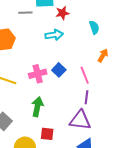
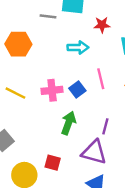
red star: (62, 13) -> (102, 25), moved
pink line: (85, 75) -> (101, 79), moved
green arrow: (37, 107) -> (69, 123), moved

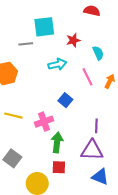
pink line: (101, 79) -> (87, 77), moved
pink cross: (52, 90) -> (44, 122), moved
green arrow: (69, 123) -> (57, 142), moved

